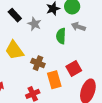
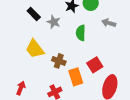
gray arrow: (78, 27) -> (109, 23), moved

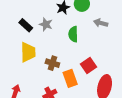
black rectangle: (34, 14) -> (26, 25), moved
yellow trapezoid: (35, 49) -> (28, 52), turned -140

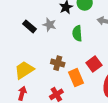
yellow trapezoid: (28, 52) -> (24, 70), moved, turned -120

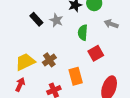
brown cross: (58, 63) -> (49, 60), moved, turned 32
red square: (94, 64) -> (96, 53), moved

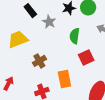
black rectangle: (36, 19) -> (30, 11), moved
yellow trapezoid: (25, 62) -> (18, 39), moved

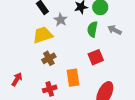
green semicircle: (75, 36) -> (92, 29), moved
yellow trapezoid: (18, 39) -> (43, 35), moved

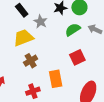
green semicircle: (92, 29) -> (73, 30), turned 49

